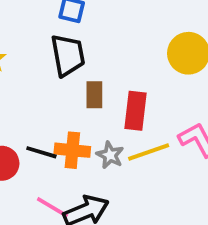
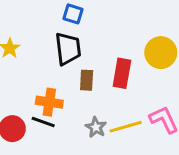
red rectangle: (135, 111) -> (122, 73), moved
orange cross: (72, 150) -> (49, 102), moved

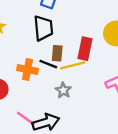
black line: (43, 122) -> (48, 64), moved
yellow line: (126, 127) -> (73, 65), moved

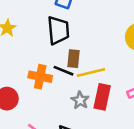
red rectangle: (85, 49) -> (102, 97), moved

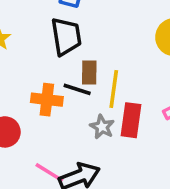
yellow line: (91, 72) -> (114, 89), turned -64

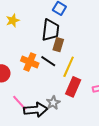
brown rectangle: (89, 72) -> (58, 45), moved
gray star: (102, 127) -> (53, 103), moved

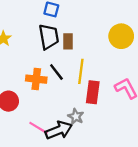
brown rectangle: (58, 45) -> (68, 41), moved
black line: (48, 61) -> (56, 72), turned 35

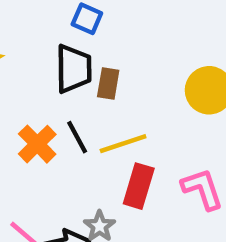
yellow line: (81, 71) -> (123, 144), turned 55
orange cross: (36, 79) -> (37, 144), turned 30

